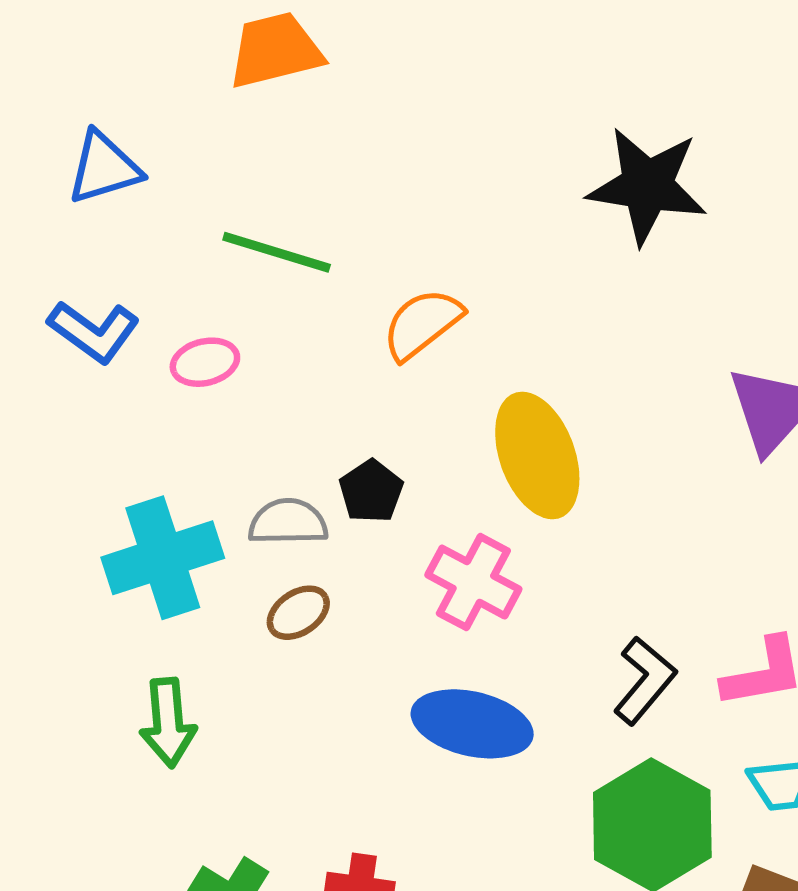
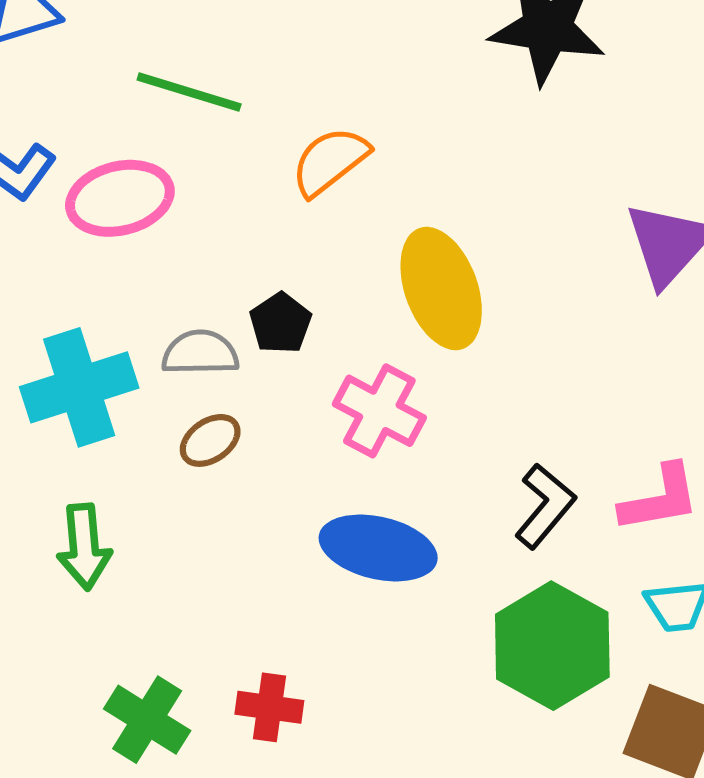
pink ellipse: (205, 362) -> (120, 198), size x1.6

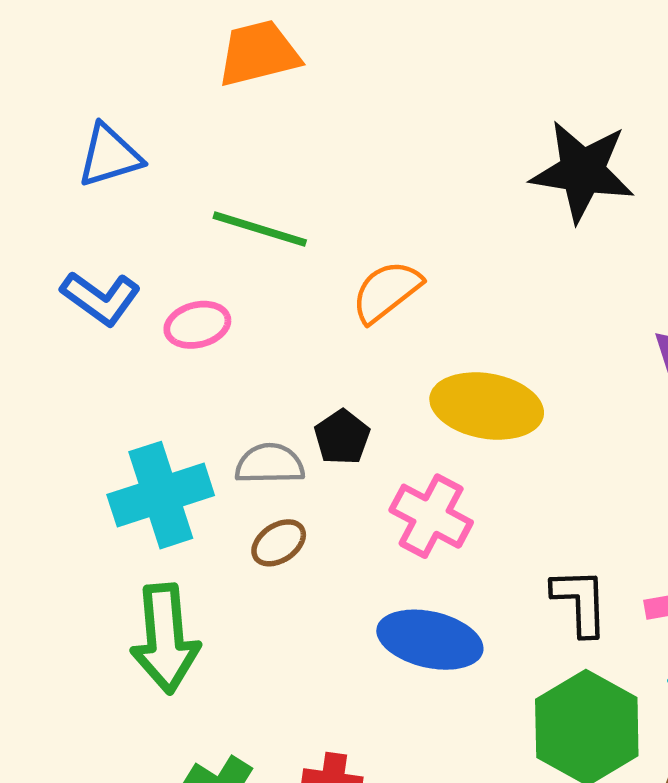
pink ellipse: (120, 198) -> (197, 325), size x0.7
yellow ellipse: (441, 289) -> (487, 406), turned -60
black L-shape: (545, 506) -> (580, 602), turned -42
green arrow: (84, 547) -> (165, 639), size x1.4

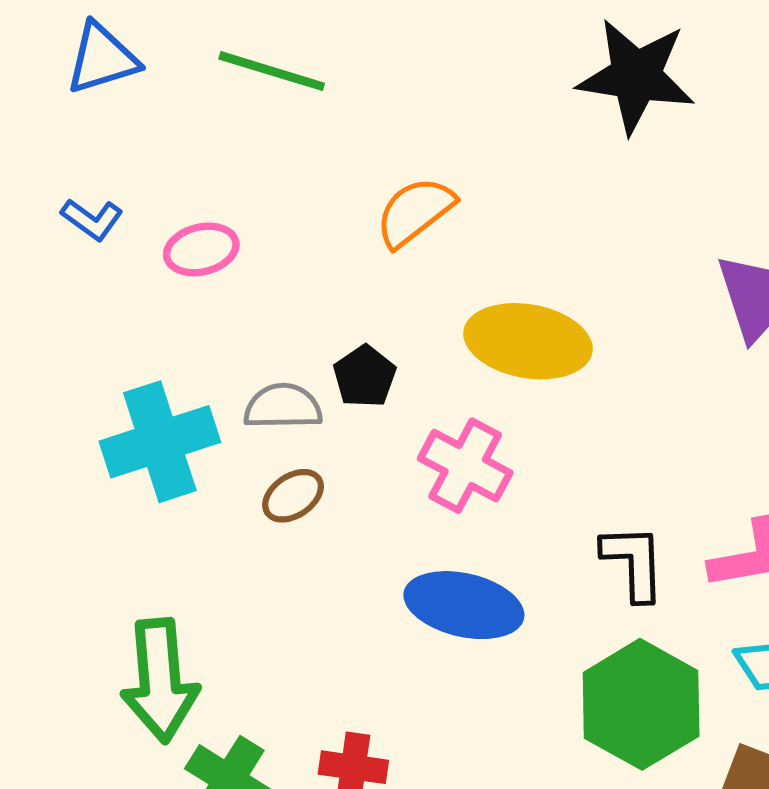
green line: (260, 229) -> (272, 71), moved
blue L-shape: (101, 298) -> (92, 219), size x0.7
green arrow: (165, 639) -> (160, 680), moved

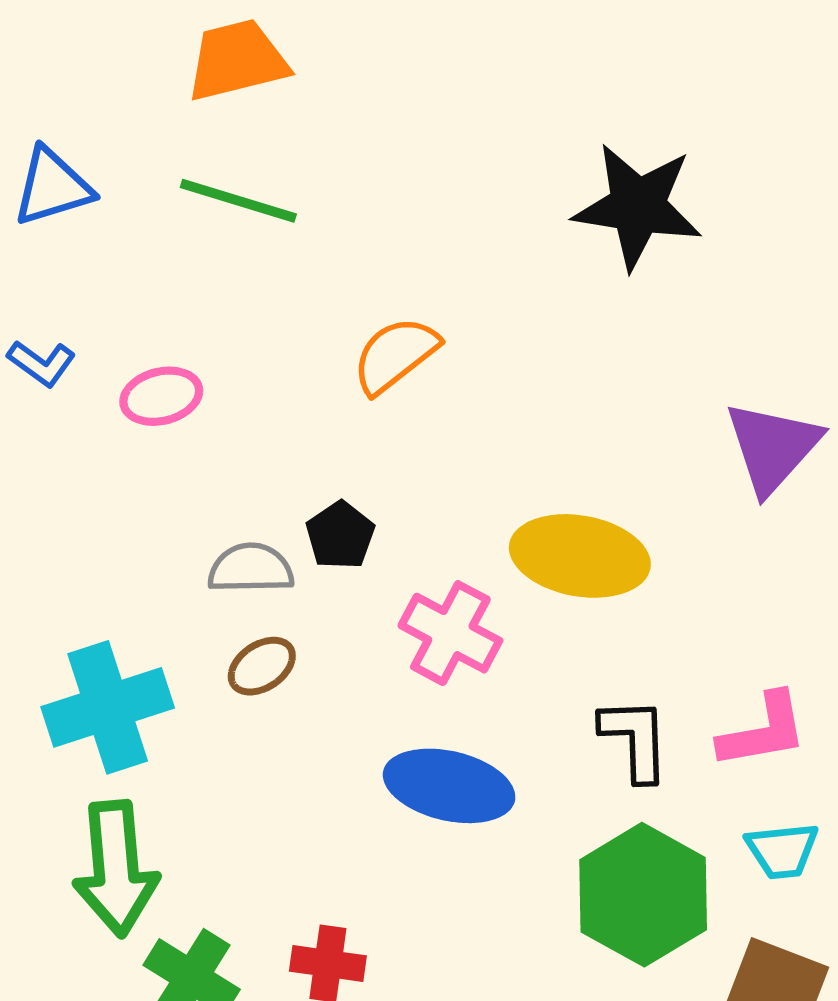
yellow ellipse: (528, 341) -> (580, 556), moved
cyan cross: (160, 442) -> (108, 707), moved

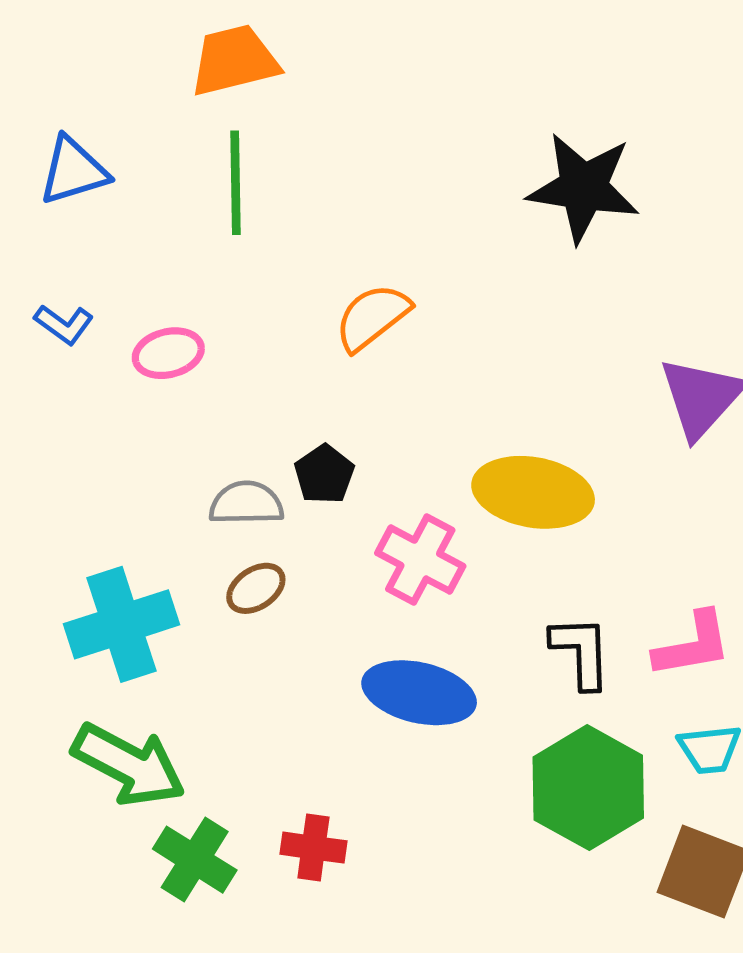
green line: (238, 201) -> (235, 183), turned 72
green arrow: (116, 869) -> (129, 765), turned -57

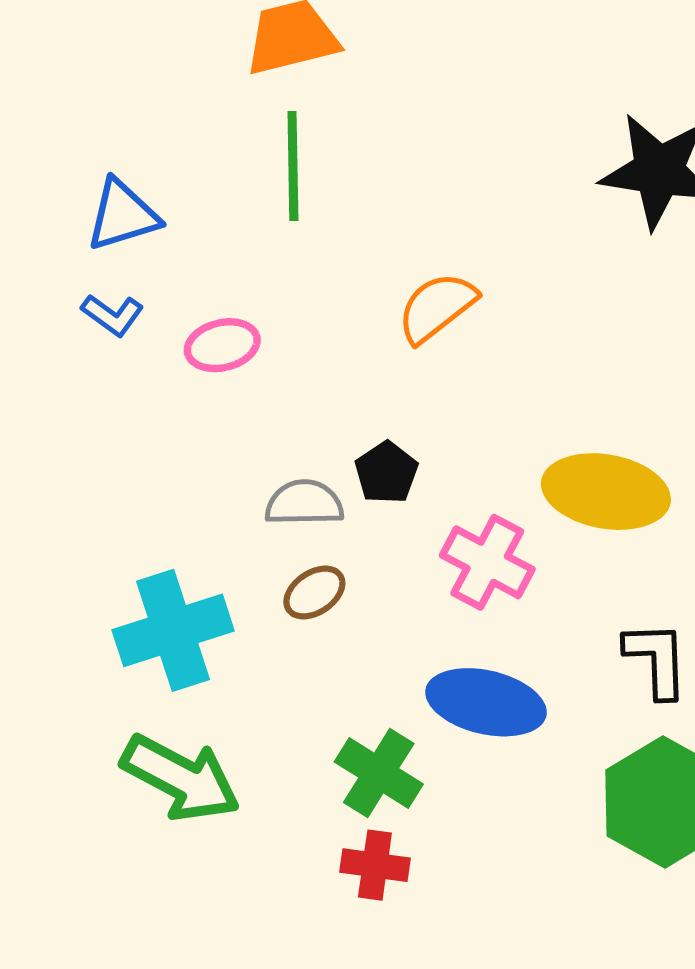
blue triangle: (73, 171) -> (123, 215), moved
green cross: (195, 860) -> (379, 773), moved

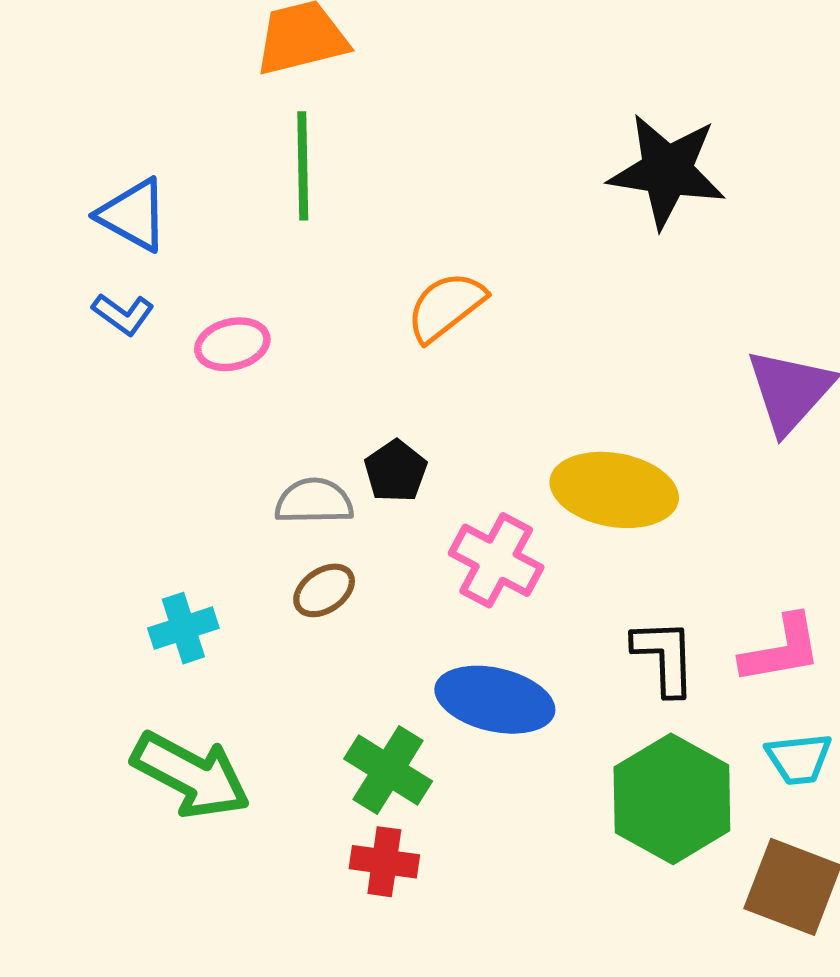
blue triangle: (123, 215) -> (133, 215), turned 46
cyan cross: (173, 630) -> (183, 628), size x0.6

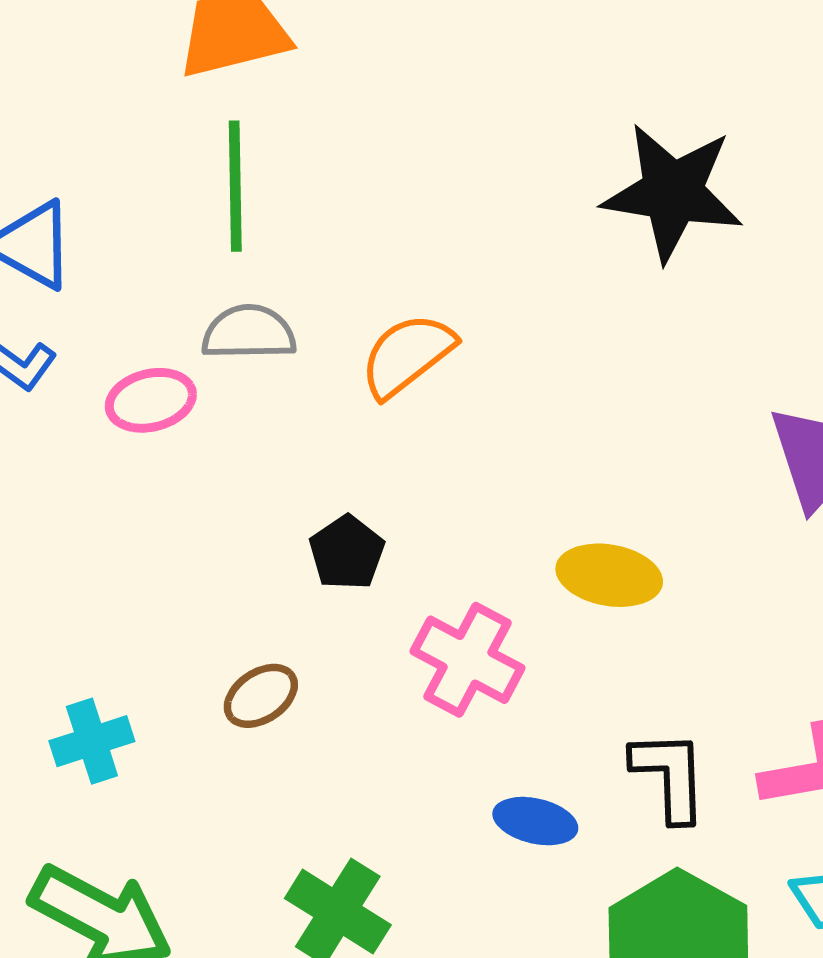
yellow ellipse: (614, 490) -> (609, 575), size x0.7
gray semicircle: (314, 501) -> (249, 332), moved
blue ellipse: (495, 700) -> (535, 821), moved, size x0.6

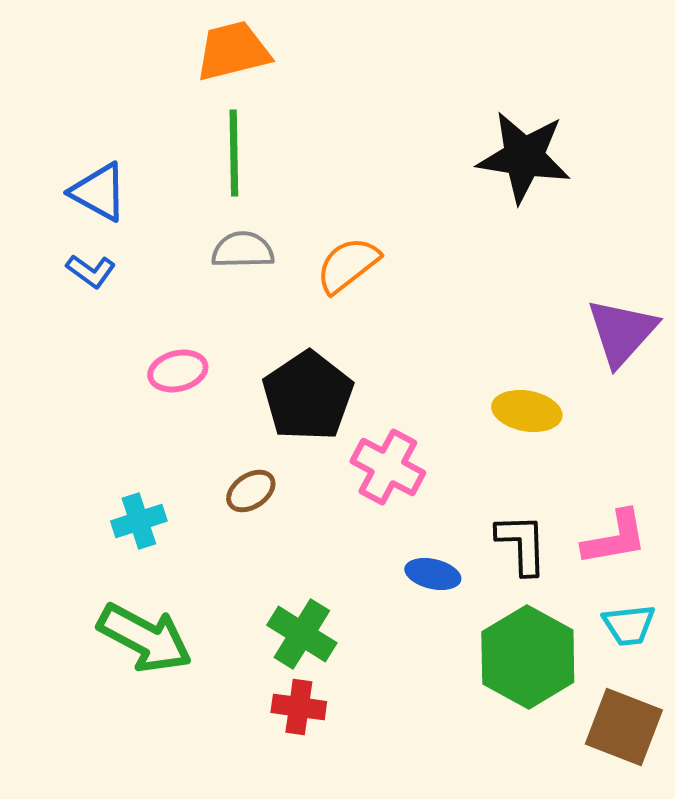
pink ellipse: (151, 400) -> (178, 371), moved
black pentagon: (347, 553) -> (308, 396), size x1.8
yellow ellipse: (609, 575) -> (527, 411), moved

